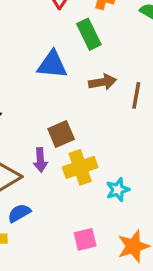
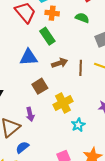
brown square: (61, 134) -> (40, 86), moved
yellow cross: (80, 167) -> (63, 103), moved

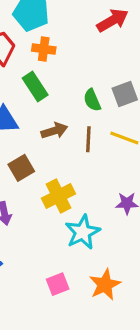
green semicircle: (82, 18) -> (92, 100), moved, turned -136
cyan star: (78, 125) -> (83, 232), size x1.5

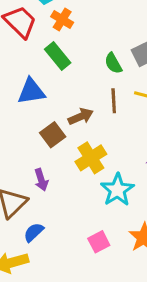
orange cross: (44, 49) -> (62, 19), turned 30
brown arrow: (54, 131) -> (81, 117), moved

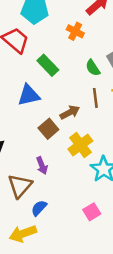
orange cross: (62, 19) -> (75, 31), moved

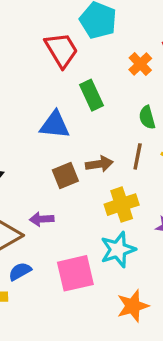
yellow cross: (80, 145) -> (122, 205), moved
purple arrow: (42, 166) -> (42, 219), turned 90
pink square: (92, 212) -> (75, 273), moved, size x1.6

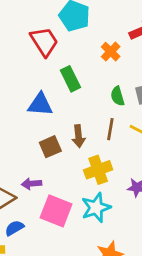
brown arrow: (99, 164) -> (78, 136), turned 95
pink square: (75, 273) -> (56, 211), moved, turned 36

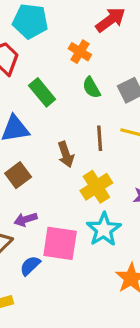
green semicircle: (118, 96) -> (91, 88), moved
brown square: (50, 147) -> (18, 175), moved
blue semicircle: (14, 228) -> (30, 266), moved

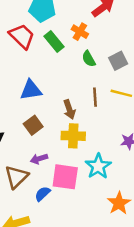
green rectangle: (42, 92) -> (54, 42), moved
yellow cross: (96, 187) -> (73, 136), moved, turned 35

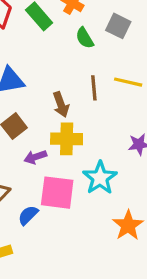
gray square: (118, 61) -> (118, 26), moved, turned -36
purple arrow: (39, 159) -> (35, 157), moved

